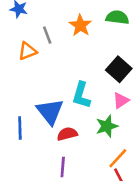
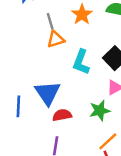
orange triangle: (27, 51) -> (56, 39), moved
cyan L-shape: (81, 95) -> (81, 62), moved

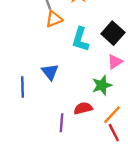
blue triangle: (48, 93) -> (50, 72), size x0.7
red semicircle: (62, 115) -> (83, 108), moved

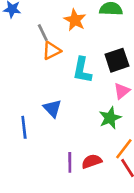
black square: (113, 33) -> (117, 60), turned 35
red semicircle: (83, 108) -> (92, 161), moved

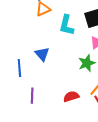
purple line: (70, 162) -> (32, 96), moved

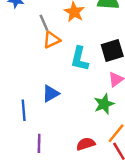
blue triangle: (42, 54) -> (51, 94), turned 42

